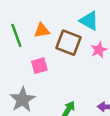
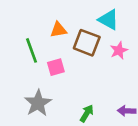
green line: (16, 35) -> (31, 50), moved

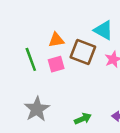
pink square: (56, 67) -> (56, 64), moved
green arrow: (87, 113) -> (83, 119), turned 35

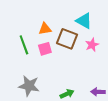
gray star: (37, 109) -> (29, 86), turned -30

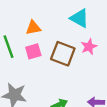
brown square: (67, 39) -> (63, 54), moved

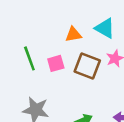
orange triangle: (33, 28) -> (73, 35), moved

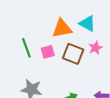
orange triangle: (73, 35) -> (62, 29), size x1.5

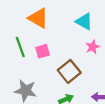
orange triangle: (62, 29) -> (38, 18), moved, turned 40
brown square: (73, 54) -> (69, 71), moved, turned 30

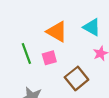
orange triangle: (38, 18) -> (57, 32), moved

